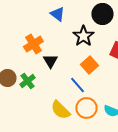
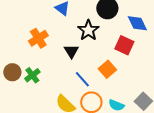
black triangle: (50, 61) -> (71, 51), moved
orange square: (89, 65) -> (107, 69), moved

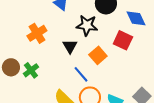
black star: (88, 30) -> (87, 25), turned -30
orange square: (107, 69) -> (98, 55), moved

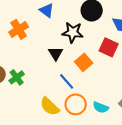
orange cross: (37, 33) -> (19, 29), moved

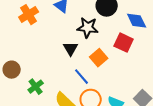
orange cross: (19, 29) -> (29, 15), moved
green cross: (17, 77) -> (36, 87), moved

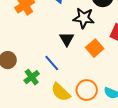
blue line: (82, 77) -> (52, 63), moved

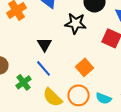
black triangle: (67, 39) -> (44, 44), moved
orange square: (95, 48) -> (84, 67), moved

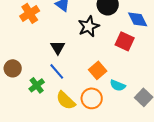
black star: (76, 23) -> (89, 26), turned -30
cyan semicircle: (104, 98) -> (118, 85), moved

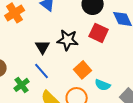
black star: (89, 26) -> (68, 40), moved, turned 30
red square: (125, 41) -> (99, 33), moved

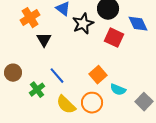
black star: (68, 40) -> (83, 24), moved, turned -30
black triangle: (43, 47) -> (44, 40), moved

